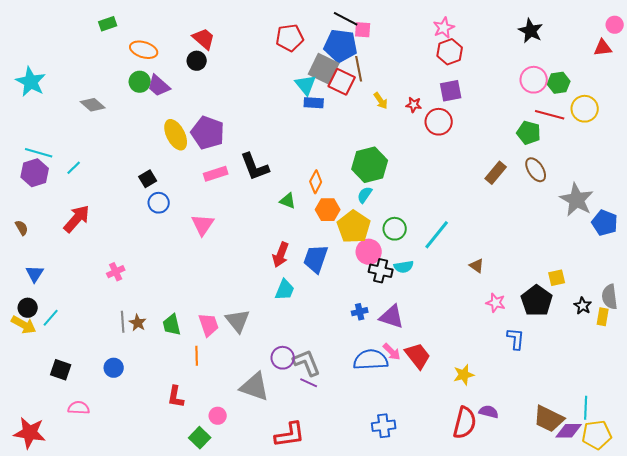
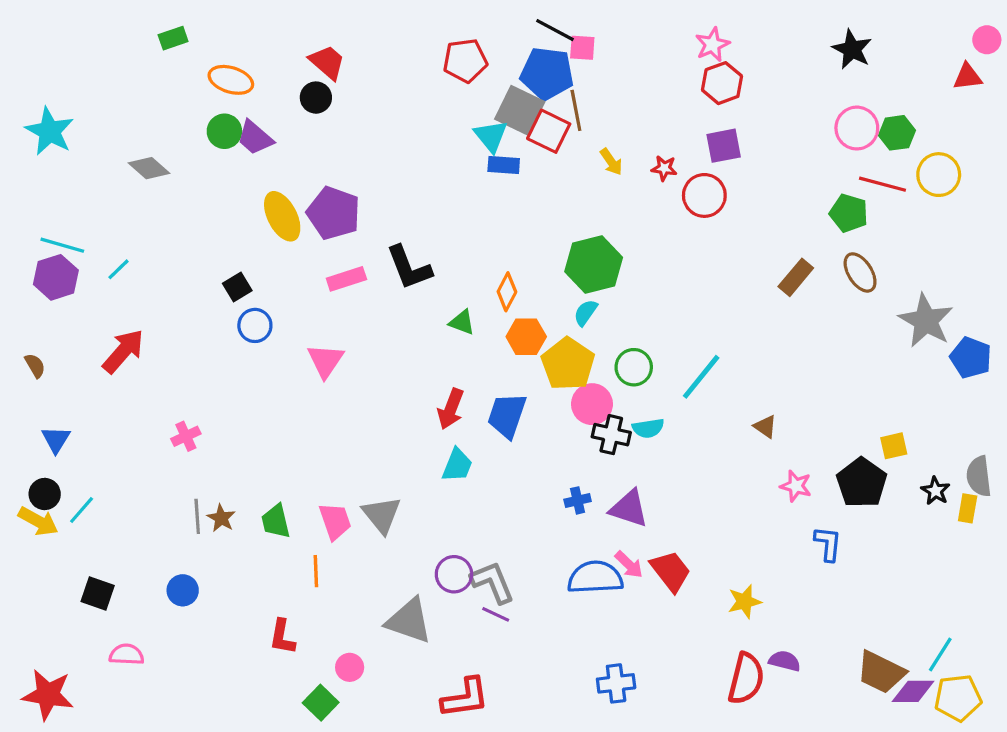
cyan line: (586, 408) -> (940, 655), turned 30

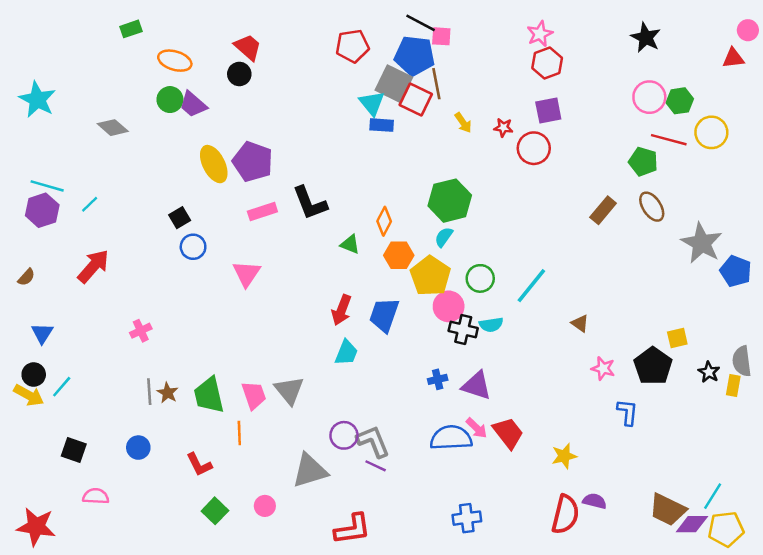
brown semicircle: (35, 366) -> (26, 277), turned 72
green trapezoid: (276, 521) -> (209, 395), size x1.4
gray triangle: (409, 621) -> (310, 471), turned -36
red L-shape: (282, 637) -> (199, 465), moved, turned -36
green square: (321, 703) -> (215, 511), moved

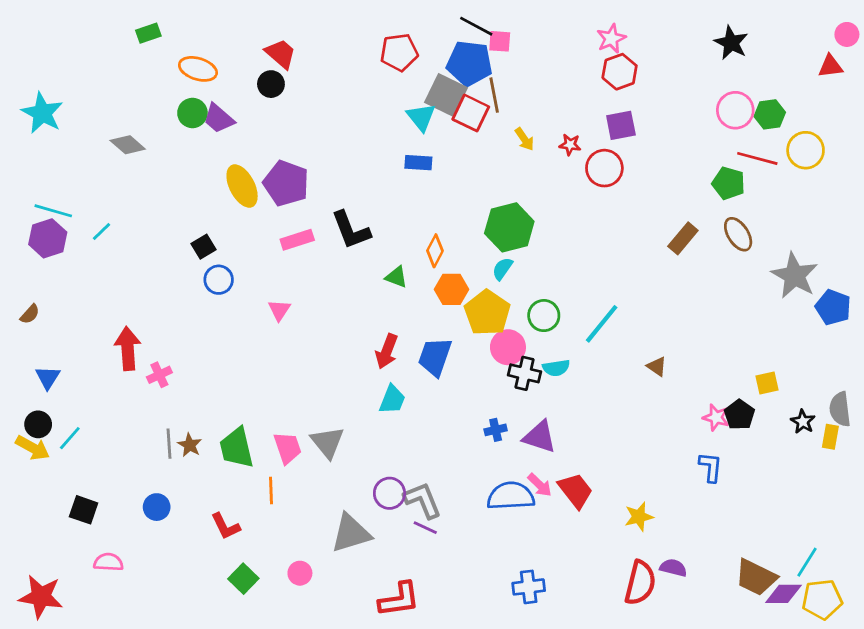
blue rectangle: (382, 125) -> (418, 163), moved
red arrow: (93, 266) -> (128, 349), moved, turned -45
pink triangle: (247, 274) -> (279, 310), size x0.7
black pentagon: (653, 366) -> (739, 415), size x0.7
pink star: (603, 368) -> (716, 417), moved

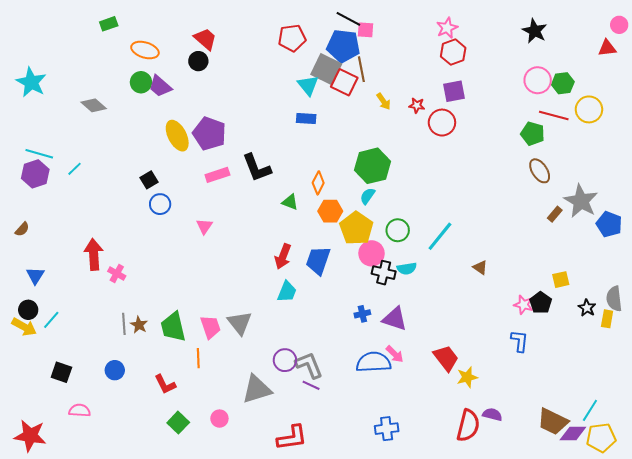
brown rectangle: (683, 238) -> (555, 214), moved, size x0.7
pink cross: (159, 375) -> (117, 274), turned -36
red trapezoid: (575, 491) -> (446, 358), moved

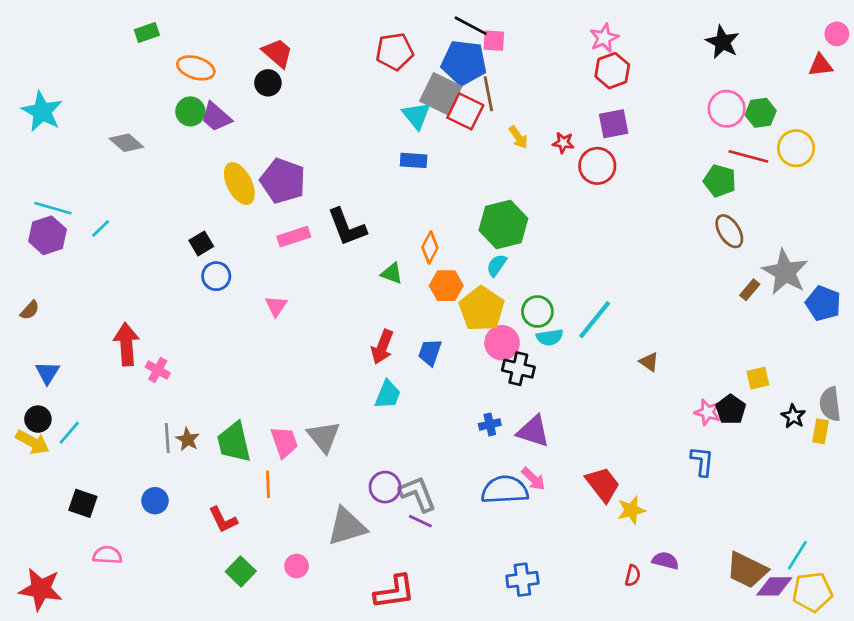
blue trapezoid: (318, 260) -> (430, 352), size x0.7
cyan semicircle: (407, 269) -> (550, 337), moved
red semicircle: (468, 426) -> (633, 576), size x0.5

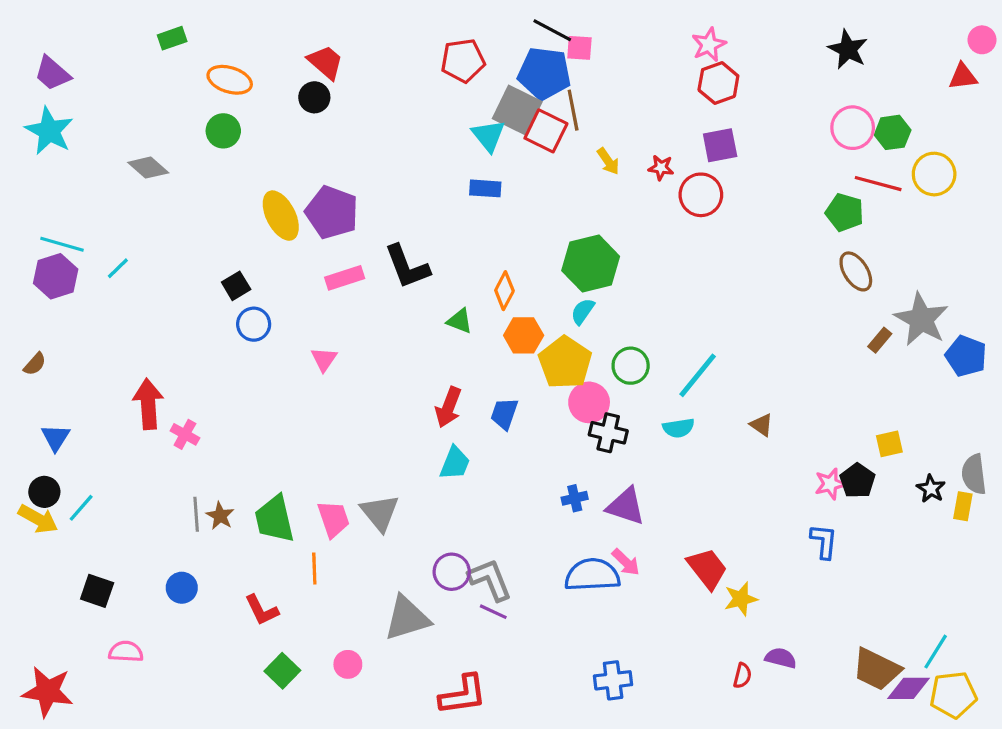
purple trapezoid: (216, 117) -> (52, 73), moved
cyan semicircle: (550, 337) -> (679, 428), moved
pink star: (708, 412) -> (830, 484), turned -30

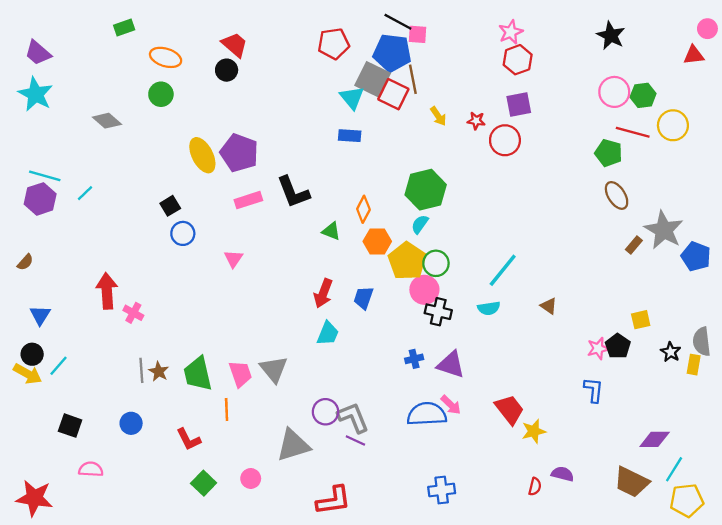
green circle: (631, 366) -> (436, 263), moved
purple diamond: (909, 688) -> (655, 439), moved

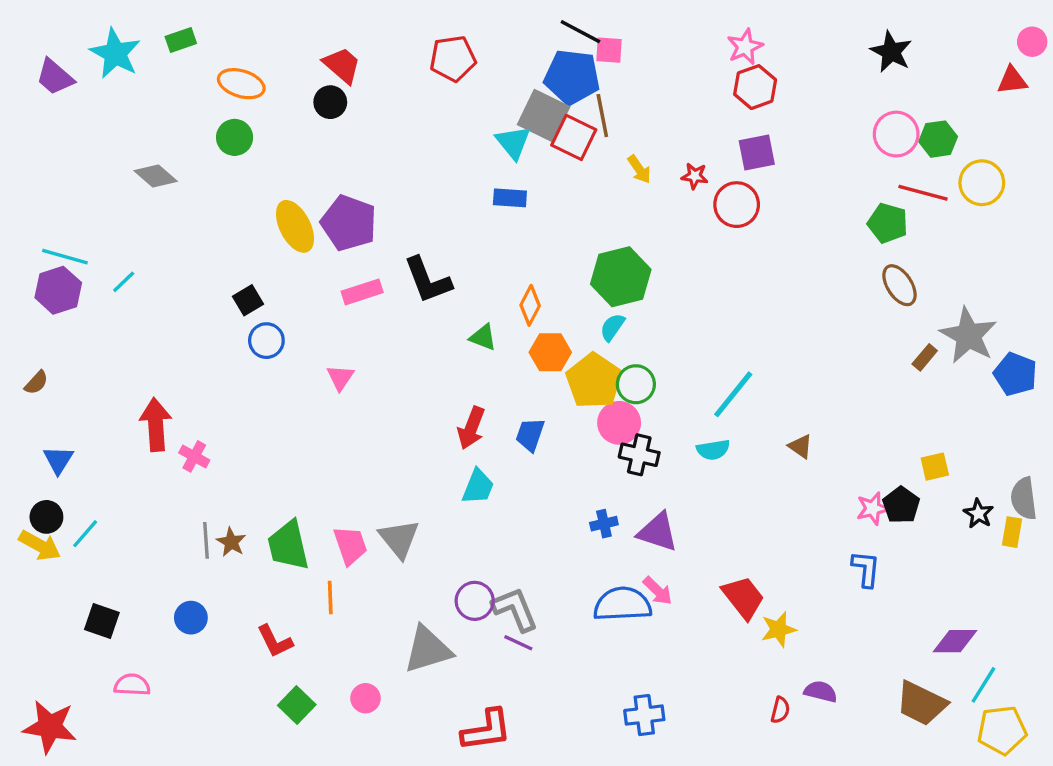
red pentagon: (334, 44) -> (453, 58), moved
cyan star: (36, 94) -> (115, 53), moved

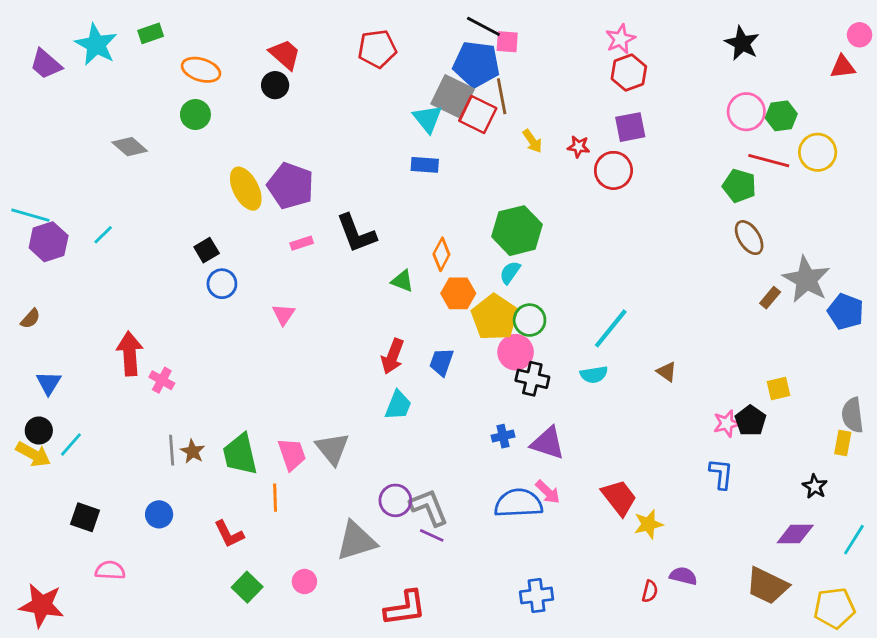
cyan line: (65, 257) -> (30, 215), moved
pink rectangle: (362, 292) -> (302, 243), size x0.7
black star: (978, 514) -> (815, 486), moved
cyan line: (983, 685) -> (854, 540), moved

